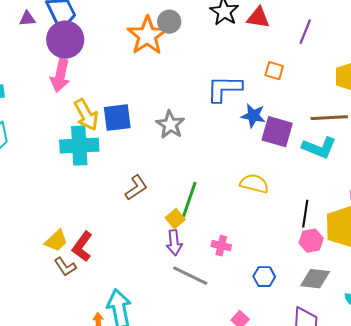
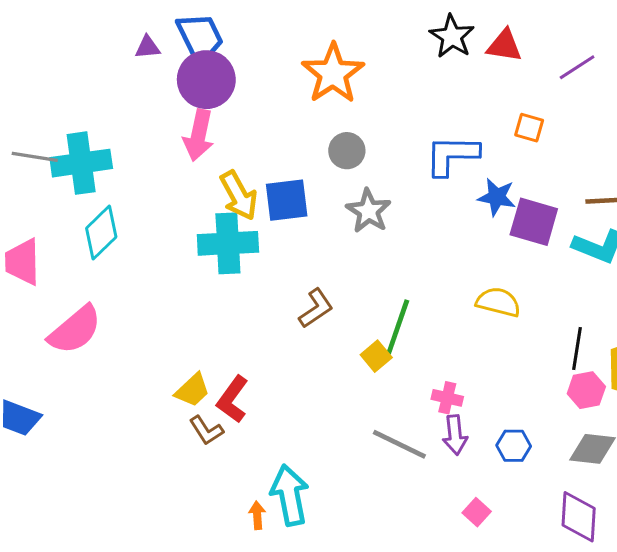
gray circle: (169, 22) -> (347, 151), moved
purple line: (305, 32) -> (577, 67), turned 35
purple arrow: (174, 243) -> (455, 435), moved

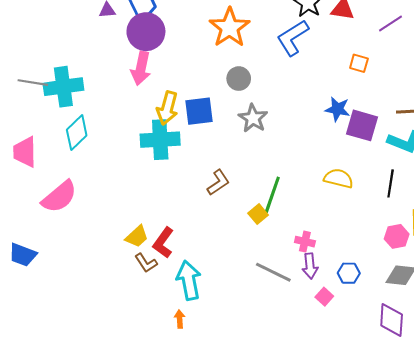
blue L-shape: (452, 155) -> (293, 38), moved, turned -33
yellow arrow: (239, 195) -> (167, 108), turned 44
black line: (577, 348) -> (391, 183), moved
cyan arrow: (290, 495) -> (189, 280), moved
pink square: (477, 512) -> (324, 297), moved

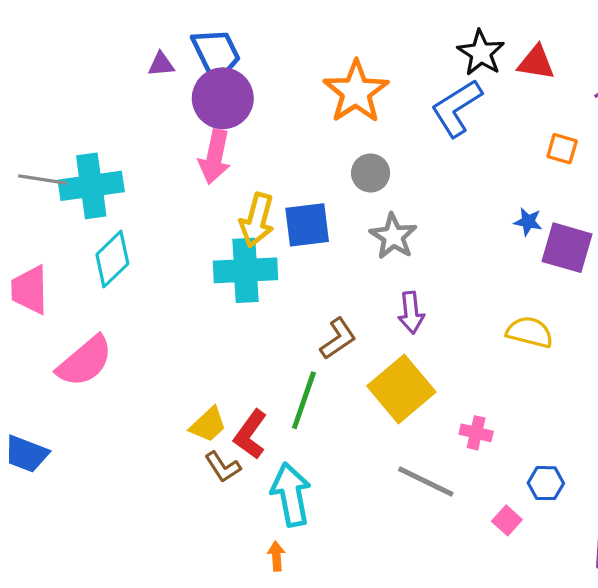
blue star: (338, 109) -> (528, 222), size x0.7
green line: (272, 195) -> (304, 400), moved
yellow square: (258, 214) -> (401, 389), size x2.0
purple arrow: (310, 266) -> (411, 313), moved

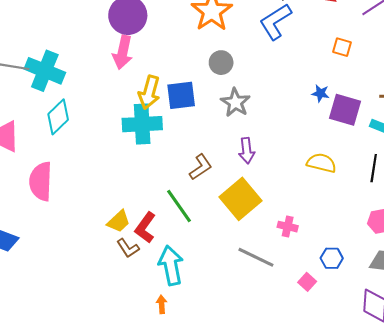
cyan cross: (91, 186) -> (45, 71), turned 30
pink semicircle: (85, 361) -> (41, 181), turned 132
green line: (304, 400) -> (179, 206), turned -54

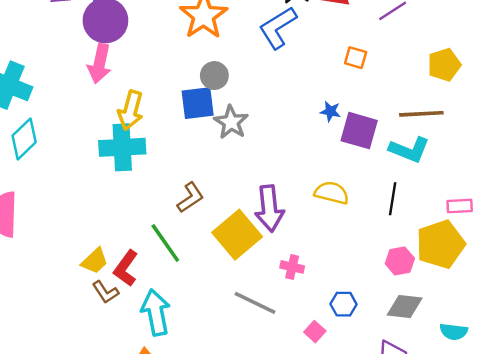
blue square: (181, 95) -> (198, 103), moved
purple arrow: (247, 151) -> (269, 208), moved, size x1.5

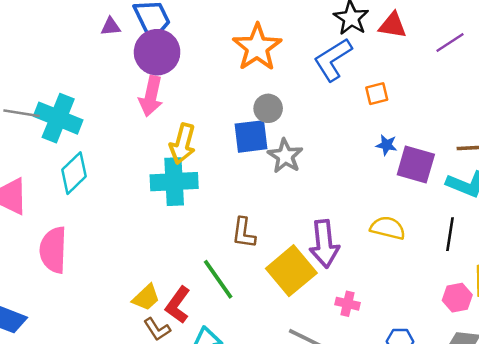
orange square: (356, 58) -> (377, 94), moved, turned -30
brown L-shape: (190, 198) -> (244, 233), turned 132

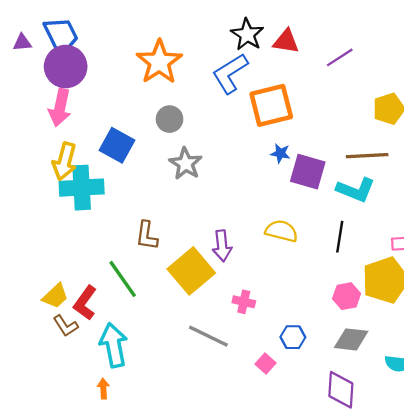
orange square: (377, 94) -> (271, 105), size x2.0
blue square: (251, 136) -> (117, 145), moved, turned 36
yellow arrow: (183, 144) -> (64, 161), moved
purple arrow: (324, 244) -> (222, 246), size x0.7

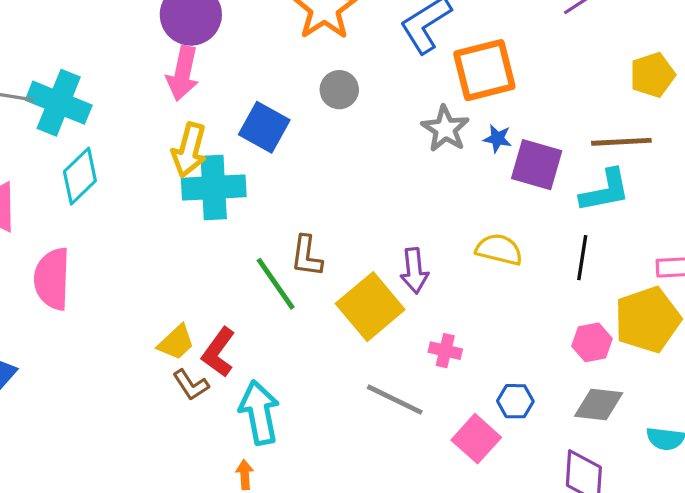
gray star: (186, 164) -> (445, 129), moved
cyan L-shape: (356, 190) -> (605, 191), turned -33
green line: (123, 279) -> (276, 284), moved
pink square: (265, 363) -> (476, 439), size x1.6

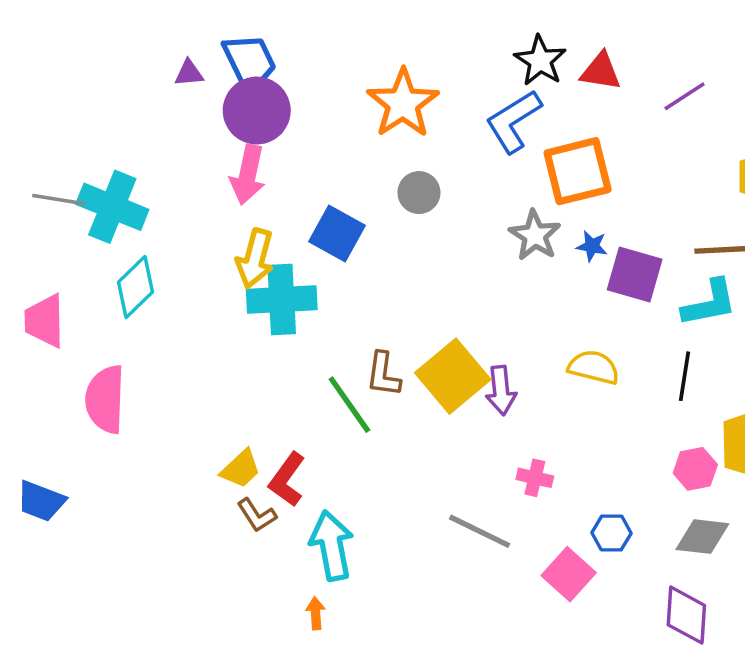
yellow square: (370, 307) -> (453, 376), moved

